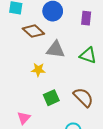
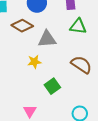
green triangle: (88, 55) -> (78, 26), moved
brown semicircle: (83, 97) -> (81, 65), moved

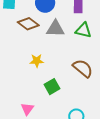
gray triangle: (47, 39) -> (55, 29), moved

